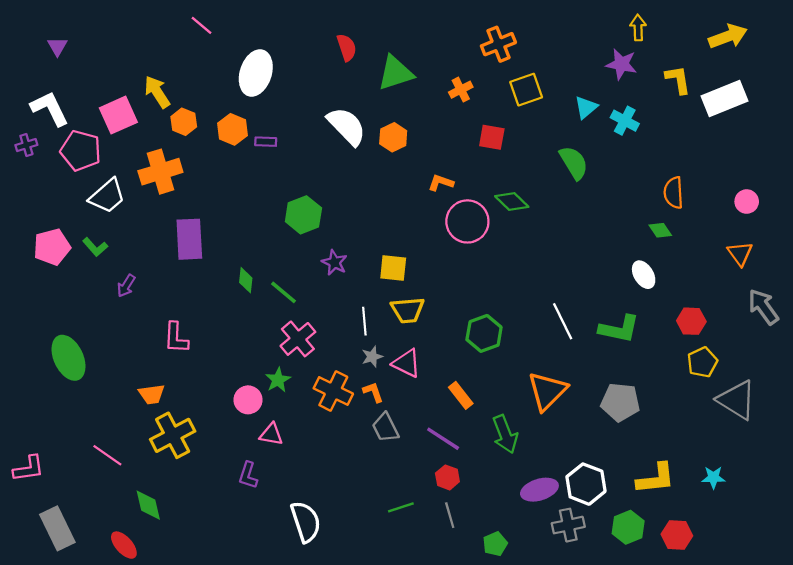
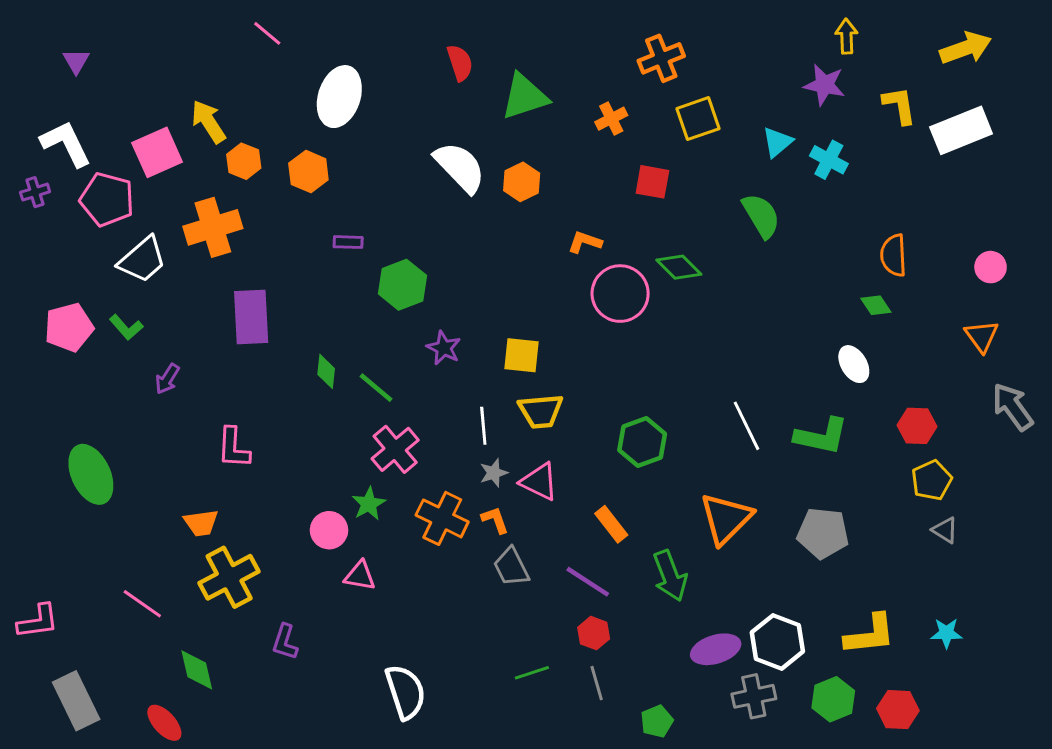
purple rectangle: (266, 142) -> (348, 242), moved
gray triangle: (737, 400) -> (945, 530), moved, size x0.5
purple L-shape: (248, 475) -> (285, 642), moved

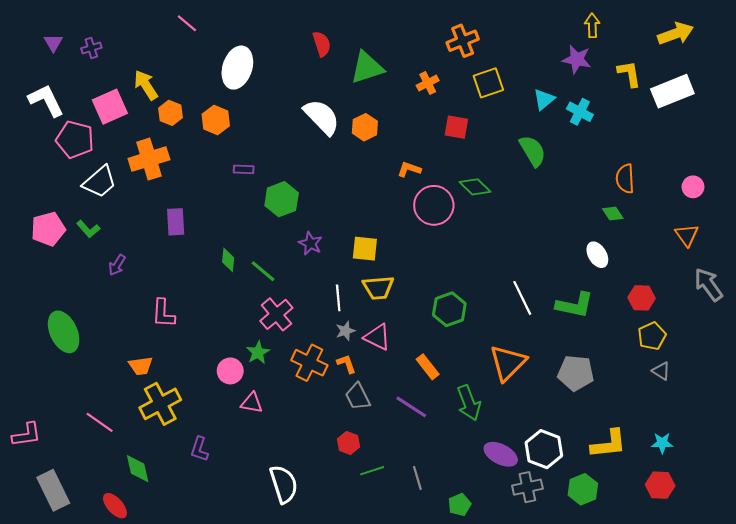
purple cross: (35, 192) -> (91, 48), moved
purple rectangle: (251, 317) -> (176, 222), size x0.7
red hexagon: (594, 633) -> (348, 443), moved
purple ellipse: (716, 649) -> (501, 454), turned 44
red hexagon: (898, 710) -> (660, 485), moved

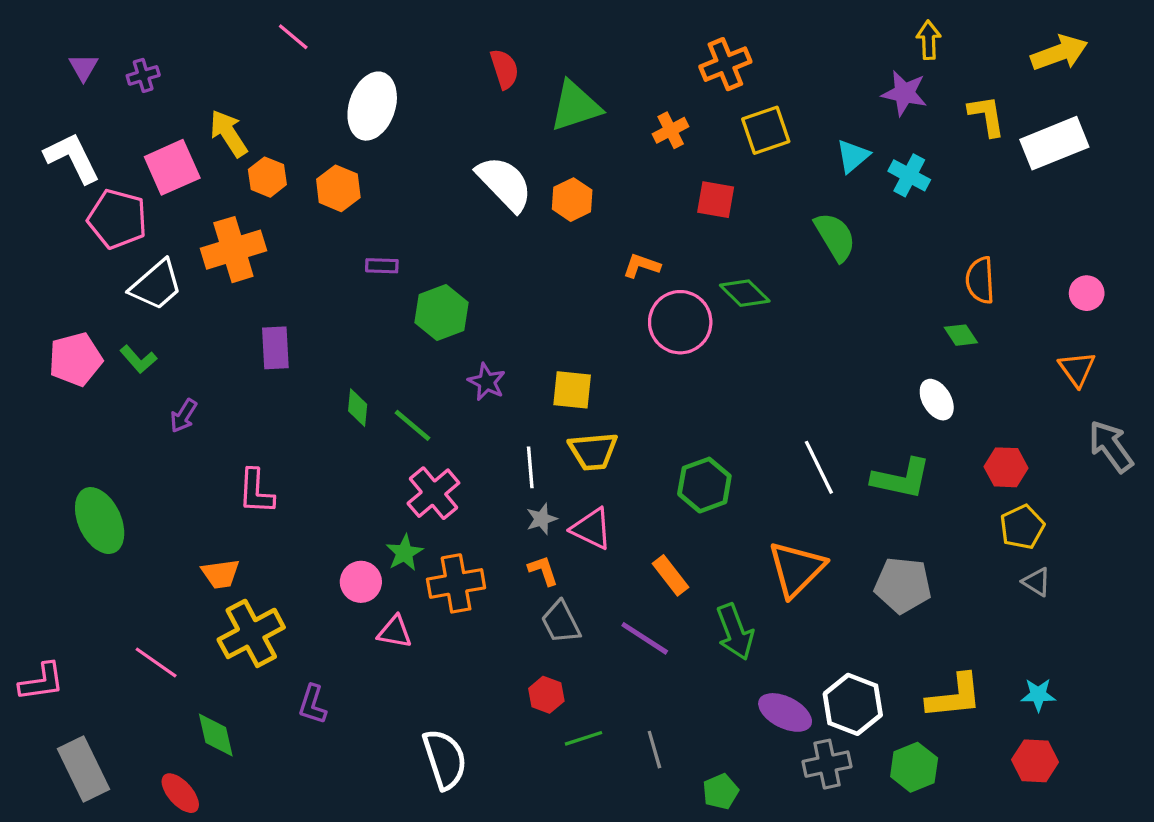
orange cross: (309, 363) -> (456, 583), moved, turned -36

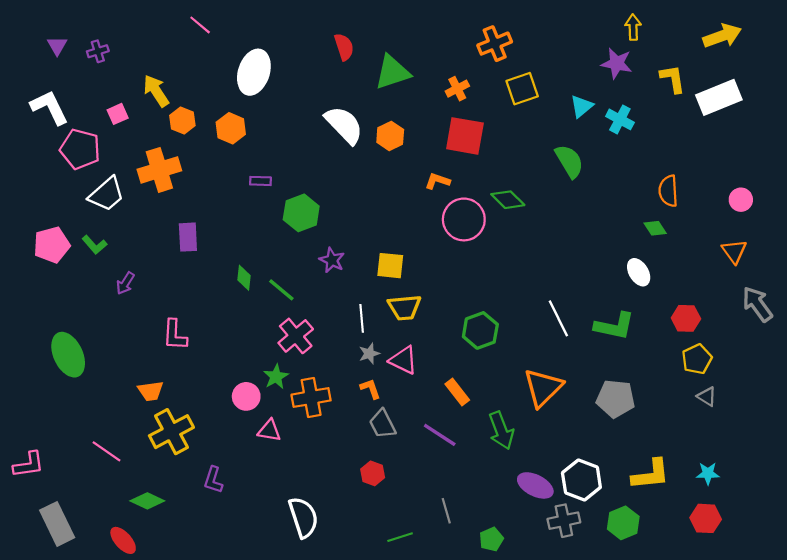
pink square: (172, 167) -> (118, 114), size x0.6
red square: (716, 200) -> (465, 136), moved, size x1.5
green diamond: (216, 735) -> (147, 501), turned -52
green line: (583, 738) -> (400, 537), moved

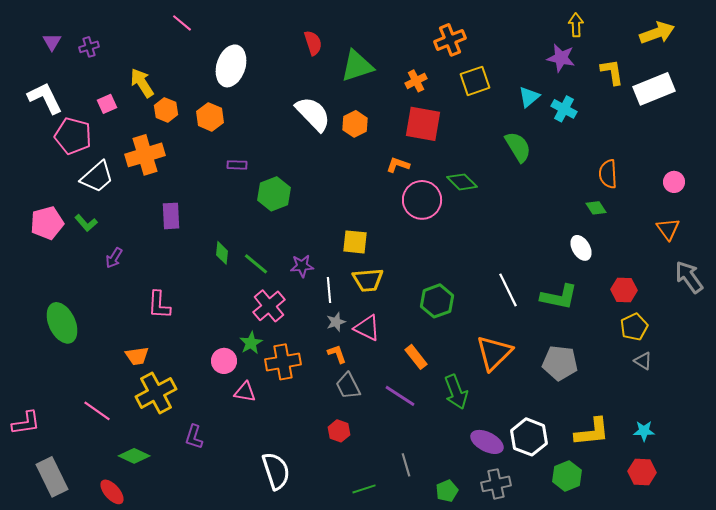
purple star: (332, 260) -> (302, 266), moved, turned -30
gray cross: (564, 521) -> (496, 484), moved

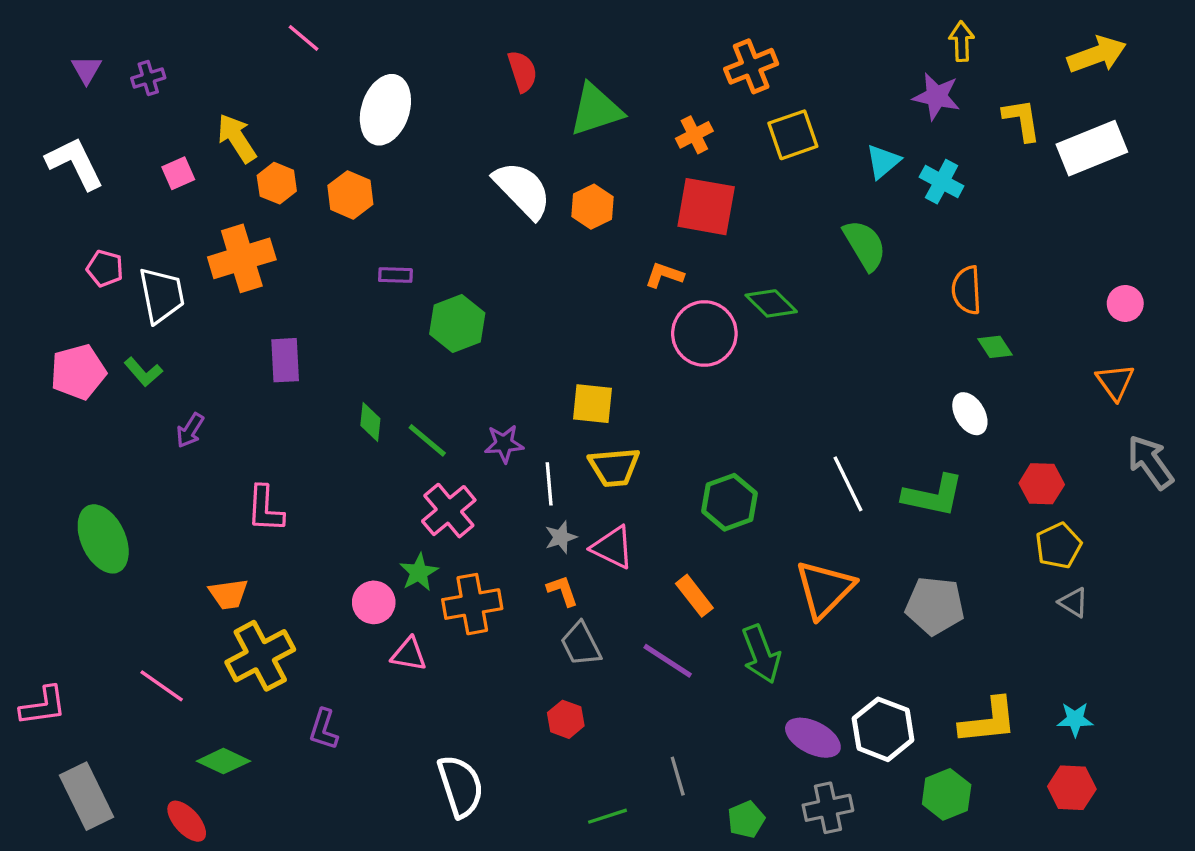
pink pentagon: (73, 136) -> (105, 268), moved, size x0.6
orange semicircle: (608, 174) -> (967, 290), moved
white trapezoid: (97, 177) -> (162, 295), turned -60

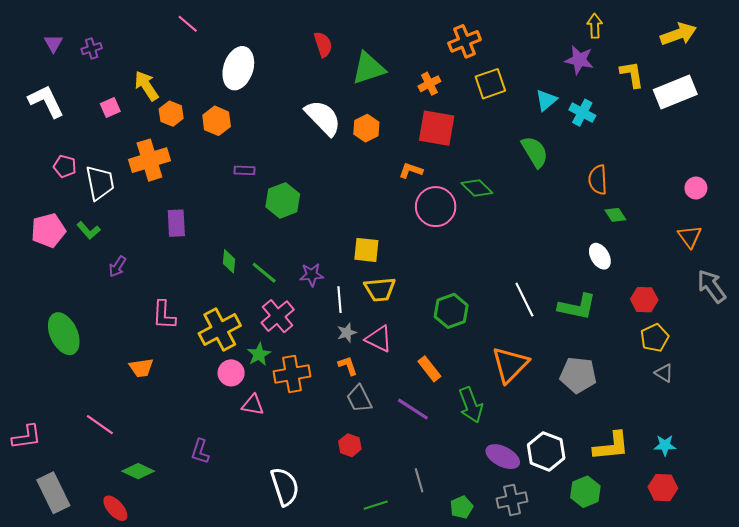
yellow cross: (260, 656) -> (220, 330), moved

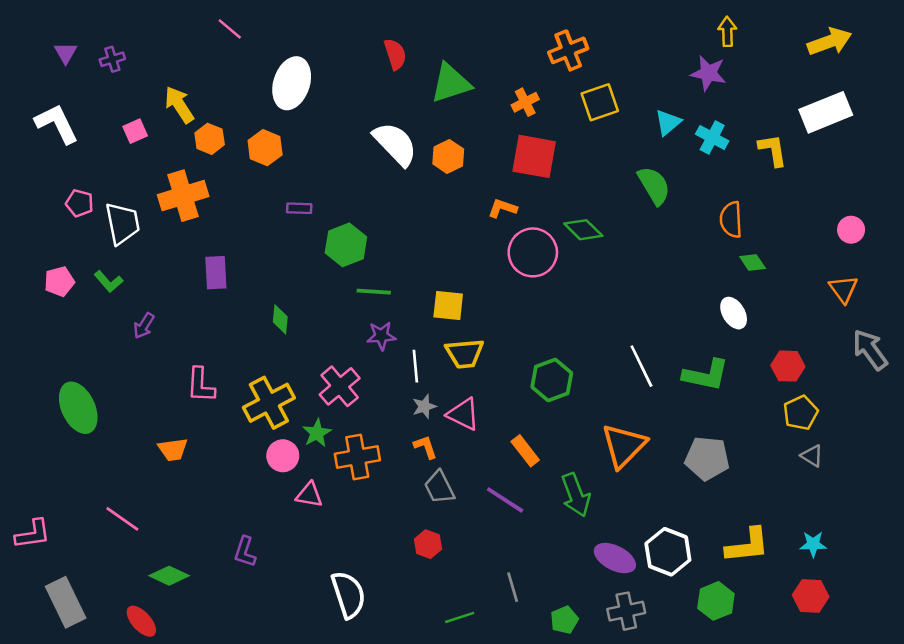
yellow L-shape: (632, 74) -> (773, 150), moved
pink pentagon: (48, 230) -> (59, 281), size x0.7
green line: (264, 273) -> (374, 292), moved, turned -36

